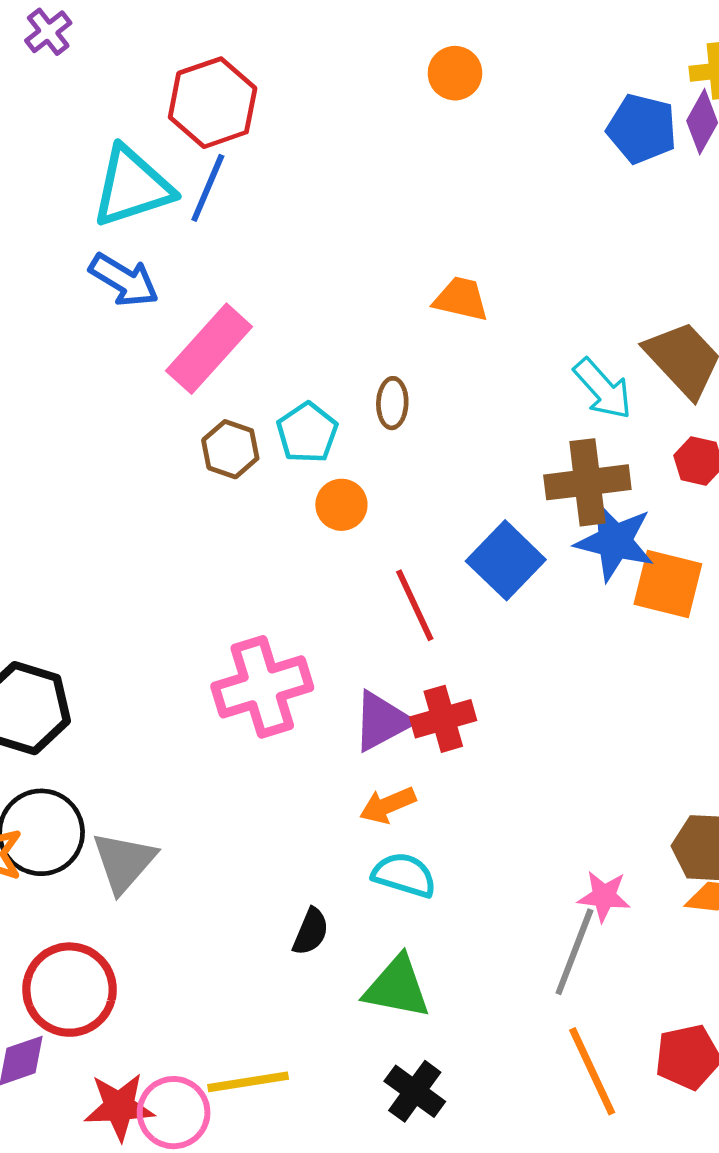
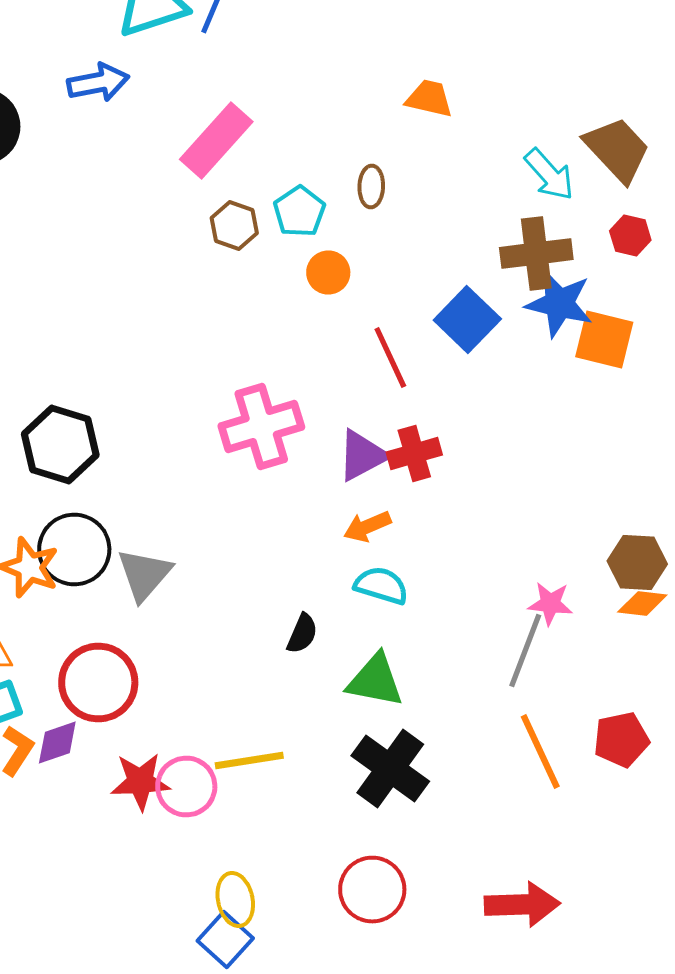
blue arrow: (124, 280) -> (98, 82), moved, turned -42
black cross: (415, 1091) -> (390, 768), size x1.5

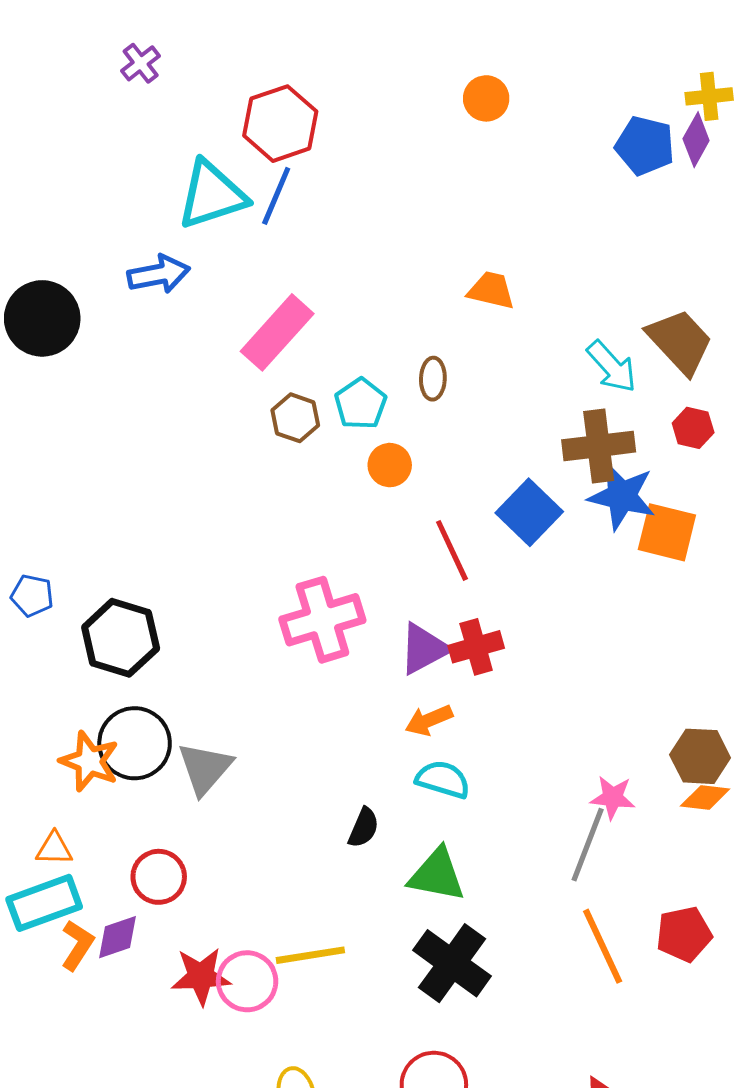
red circle: (98, 682) -> (159, 877), size x0.7

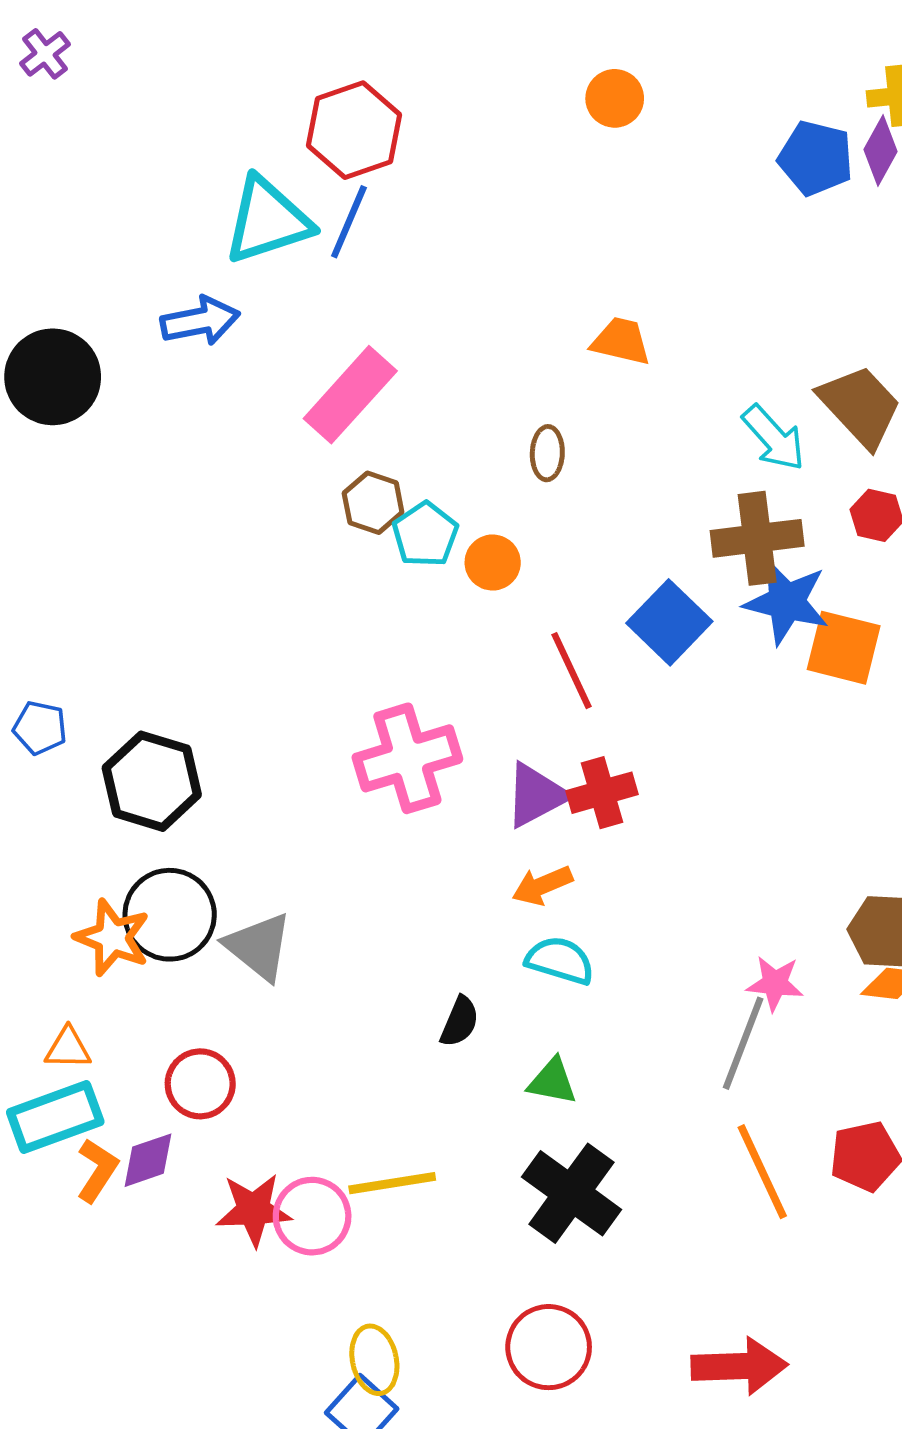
purple cross: (141, 63) -> (45, 54), moved
cyan pentagon: (361, 404) -> (425, 535), moved
gray triangle: (205, 768) -> (259, 947), turned -32
green triangle: (437, 875) -> (552, 1081), size x0.7

